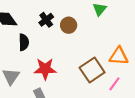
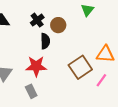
black semicircle: (24, 42) -> (45, 41), moved

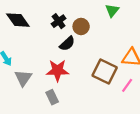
black semicircle: (45, 41) -> (67, 44), turned 49
brown square: (80, 67) -> (105, 71), turned -30

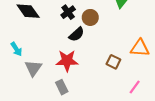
brown square: (105, 71) -> (113, 62), size x0.6
pink line: (127, 85) -> (135, 87), moved

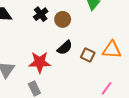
black semicircle: (77, 34) -> (65, 48), moved
brown square: (113, 62) -> (88, 55), moved

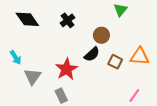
brown circle: (63, 19) -> (101, 35), moved
red star: (40, 62) -> (66, 69), turned -30

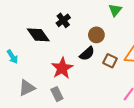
black diamond: (27, 19) -> (38, 35), moved
gray triangle: (33, 77) -> (27, 88), moved, turned 30

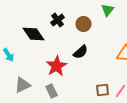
brown circle: (96, 35) -> (84, 24), moved
brown square: (110, 61) -> (103, 90), moved, turned -32

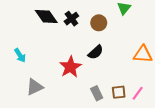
black diamond: (34, 34) -> (46, 17), moved
gray rectangle: (52, 91) -> (97, 93), moved

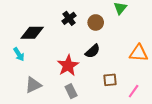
black diamond: (46, 17) -> (32, 33), moved, turned -55
brown square: (119, 92) -> (110, 80), moved
gray rectangle: (97, 93) -> (71, 91), moved

